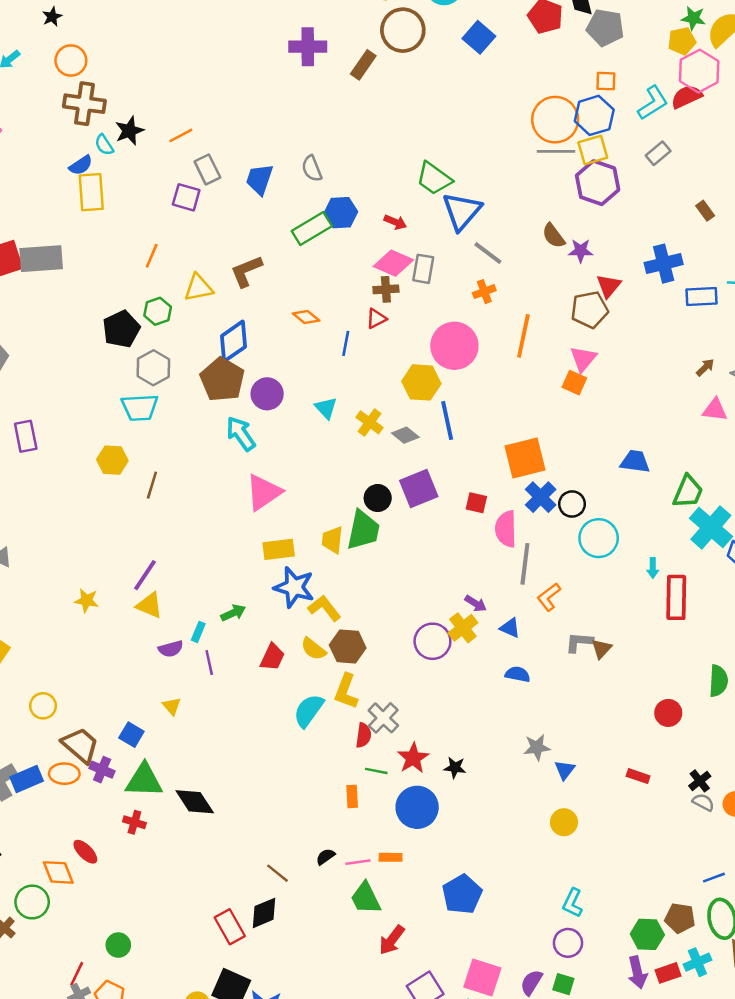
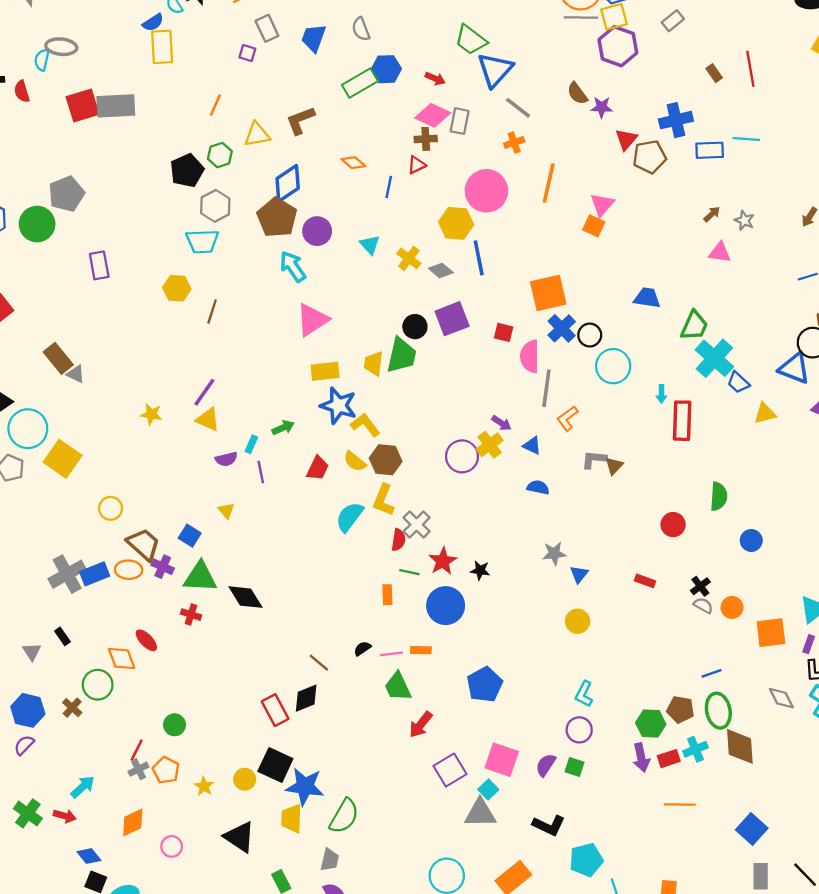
purple square: (186, 197) -> (247, 53), size x0.7
brown pentagon: (589, 310) -> (649, 157), moved

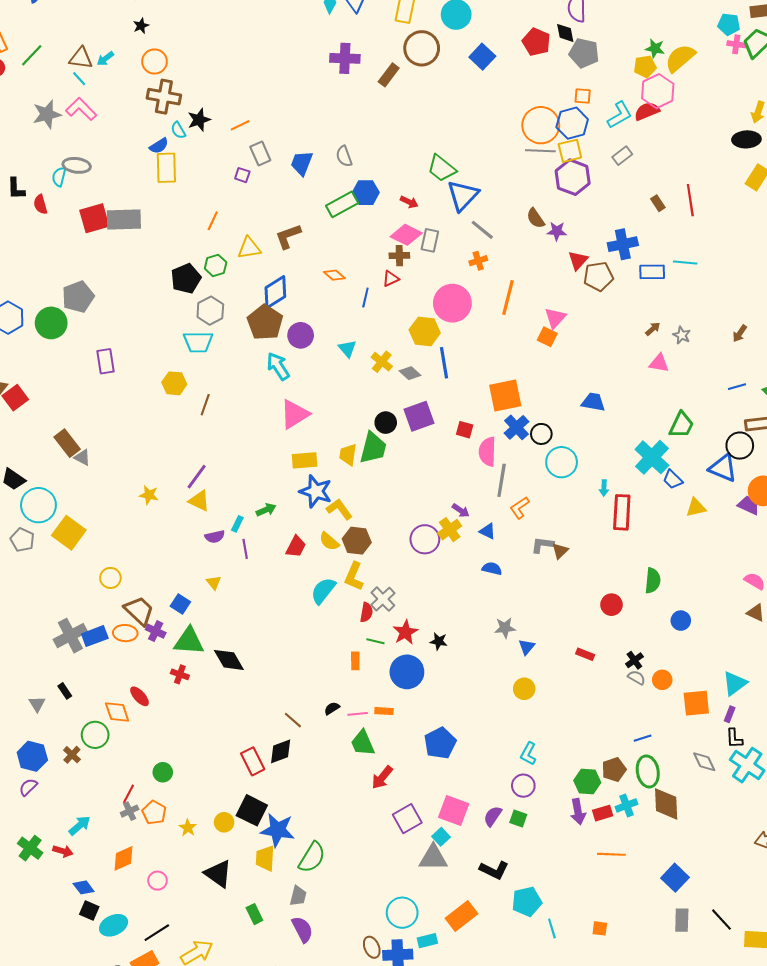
green trapezoid: (694, 326) -> (681, 425), moved
brown pentagon: (680, 709) -> (614, 770), turned -30

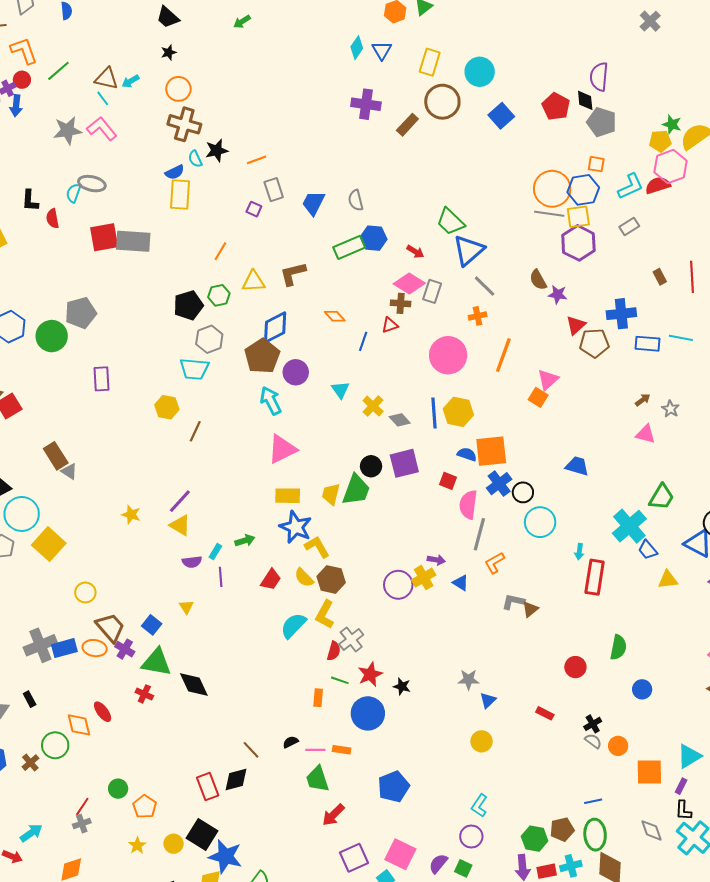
yellow hexagon: (425, 331) -> (458, 412), moved
purple arrow: (461, 510) -> (436, 560), turned -30
blue semicircle: (492, 569) -> (467, 454), moved
orange pentagon: (154, 813) -> (145, 807), moved

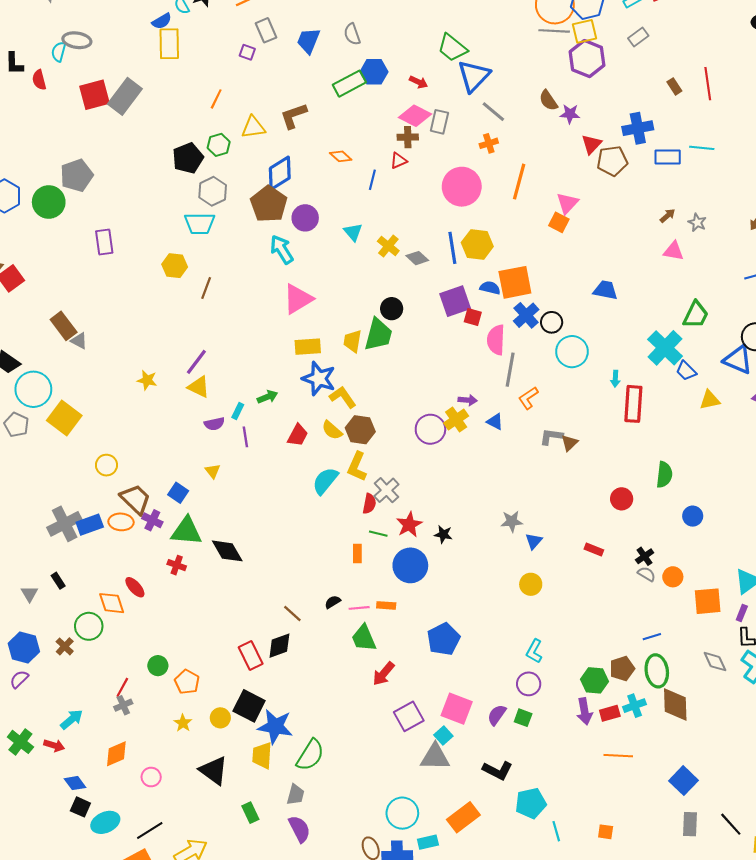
gray rectangle: (133, 241) -> (125, 96), turned -52
purple square: (404, 463) -> (455, 301), moved

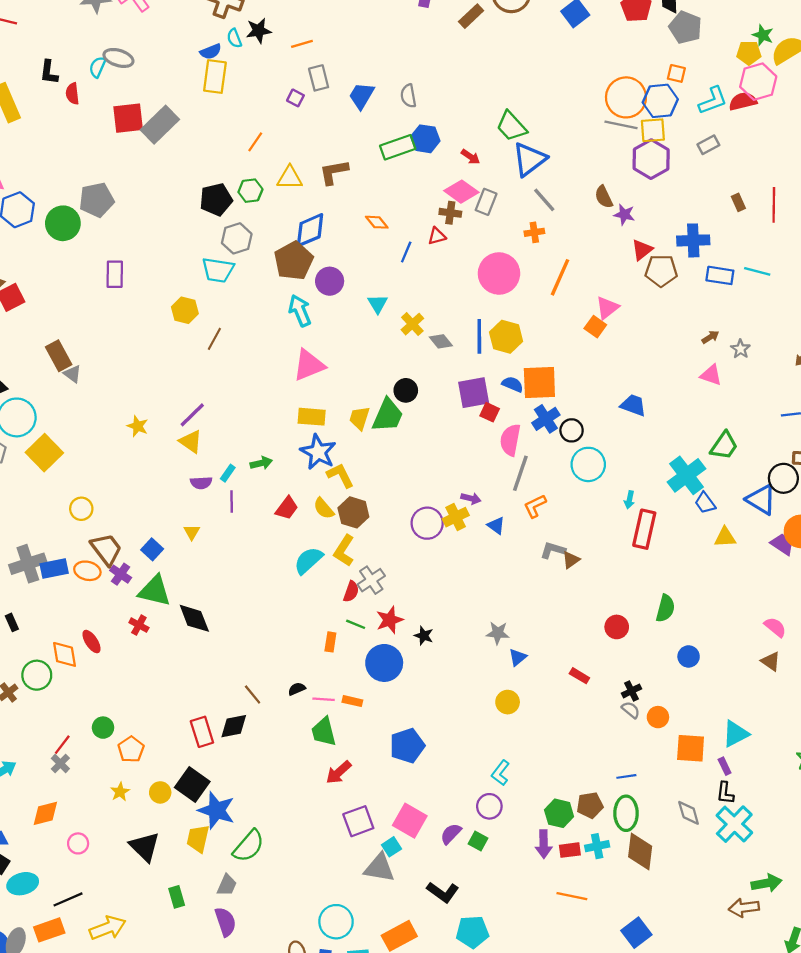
purple rectangle: (742, 613) -> (725, 766), turned -56
gray cross: (123, 705) -> (60, 764), turned -30

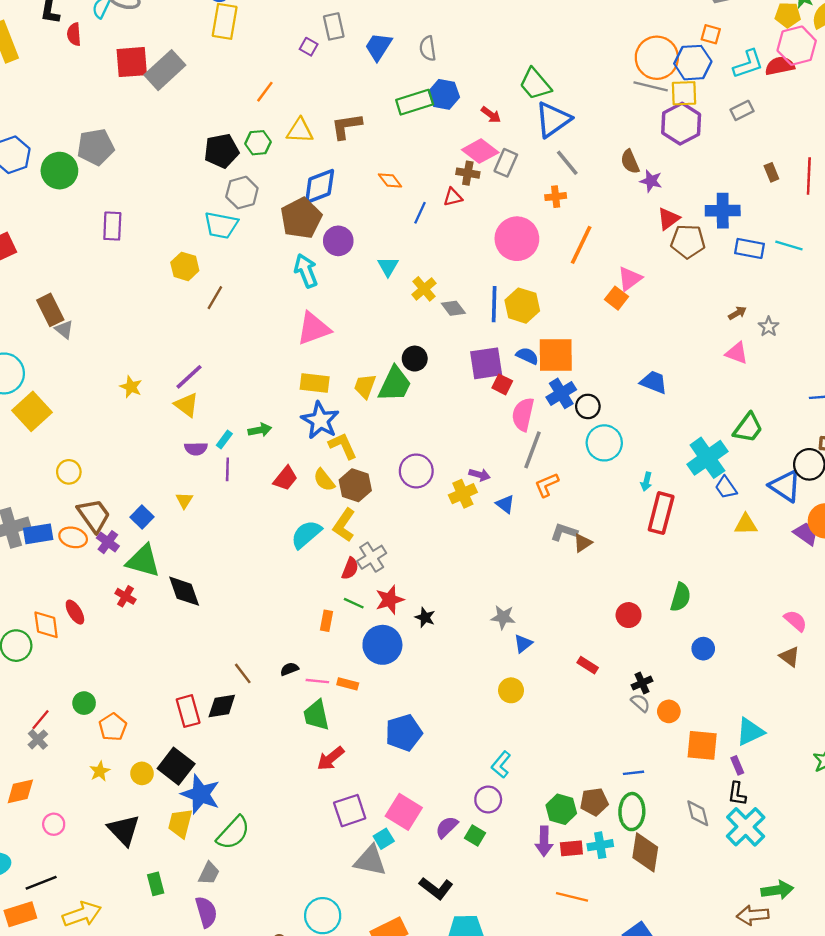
purple circle: (427, 523) -> (416, 471), moved

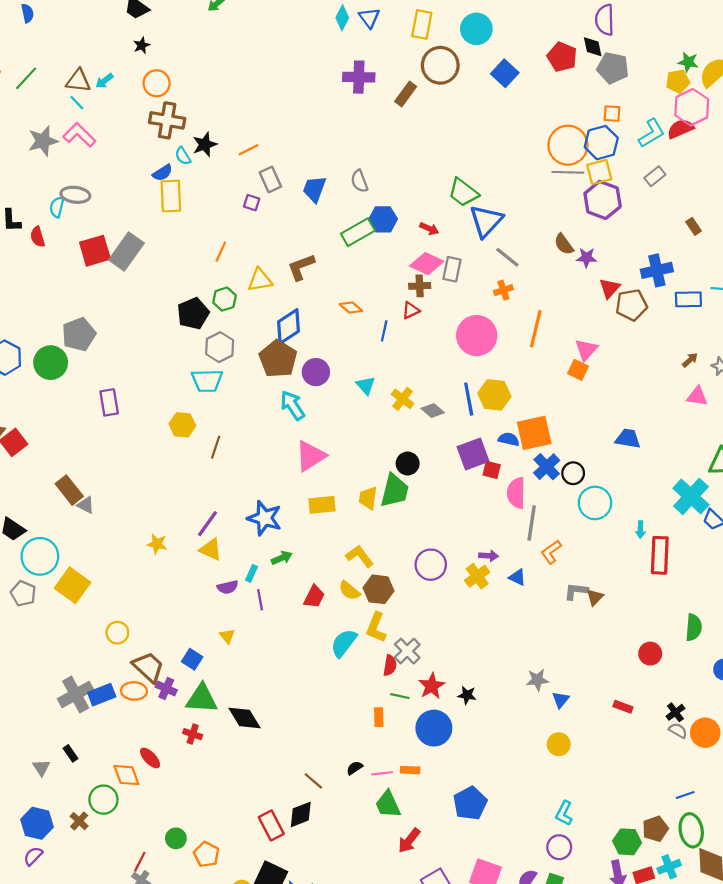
blue star: (320, 420) -> (264, 518), moved
orange circle: (669, 711) -> (705, 733), size x1.4

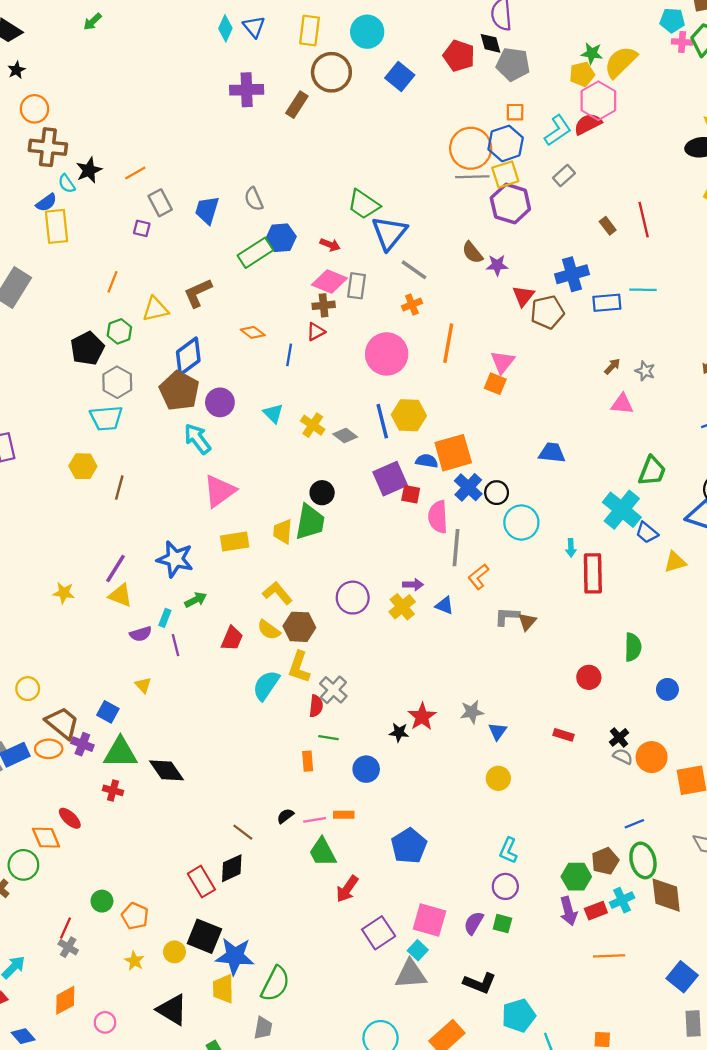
red star: (432, 686) -> (422, 717), moved
blue circle: (434, 728) -> (366, 769), size x0.7

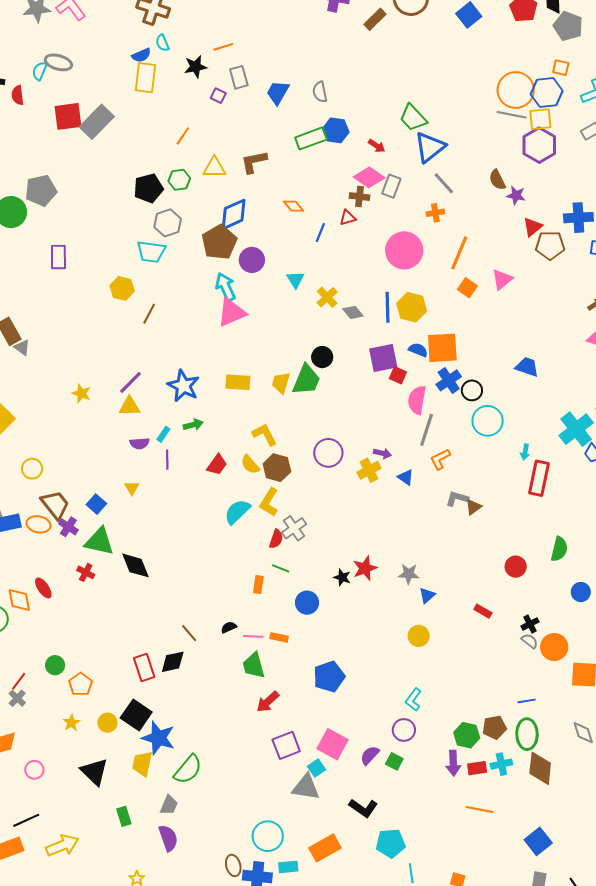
black star: (89, 170) -> (196, 67), moved
orange square: (495, 384) -> (467, 288), moved
pink triangle: (220, 491) -> (232, 312), moved
yellow triangle: (120, 595) -> (129, 406), turned -35

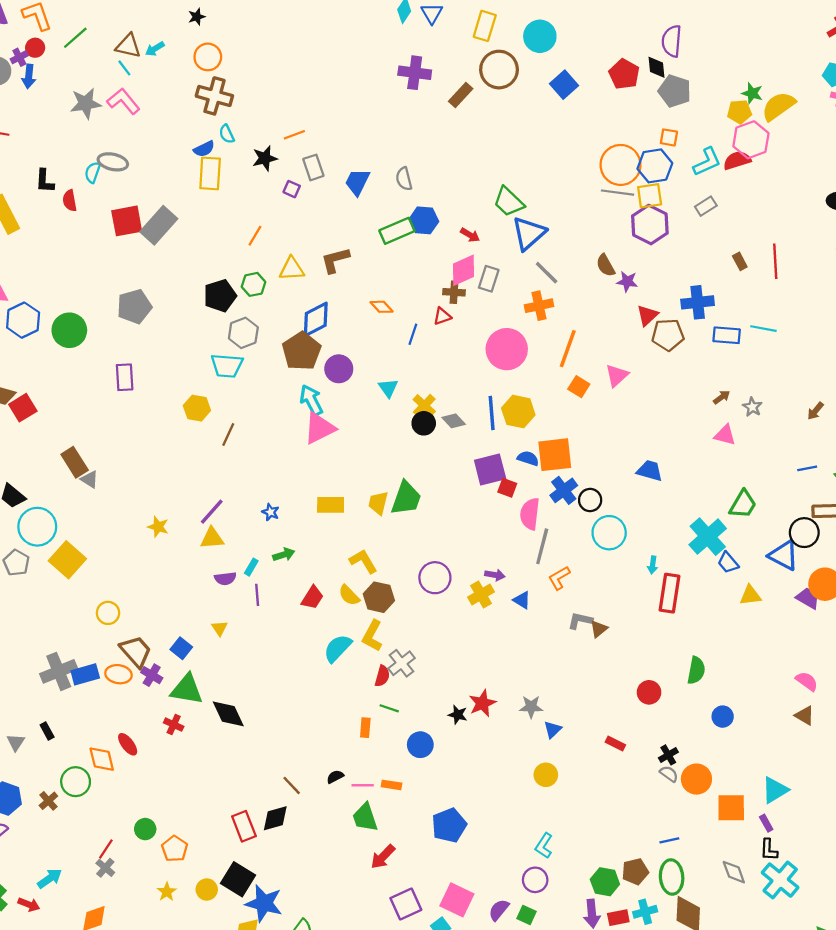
pink diamond: (369, 177) -> (463, 270), turned -56
gray pentagon: (41, 190) -> (134, 307), moved
orange cross: (435, 213) -> (539, 306), size x1.4
black circle: (322, 357) -> (424, 423), moved
blue star: (183, 386) -> (270, 512), size x0.5

